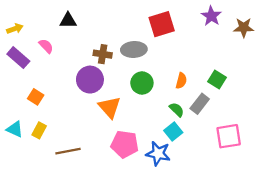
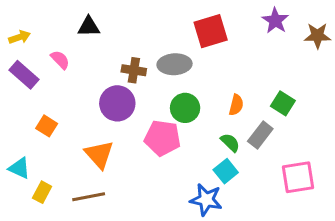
orange triangle: (110, 107) -> (99, 155), moved
yellow rectangle: (39, 130) -> (42, 192), moved
pink pentagon: (125, 144) -> (162, 138), moved

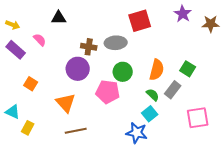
yellow arrow: (19, 37) -> (13, 25), turned 40
orange semicircle: (236, 105) -> (157, 70), size x1.5
brown line: (89, 197) -> (76, 131), moved

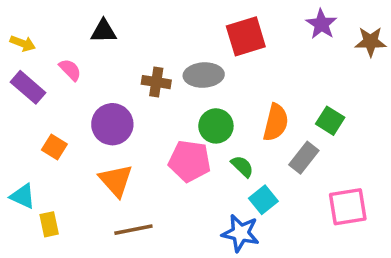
purple circle: (78, 69) -> (112, 124), moved
green semicircle: (153, 95) -> (242, 166), moved
yellow rectangle: (28, 128) -> (49, 224), turned -40

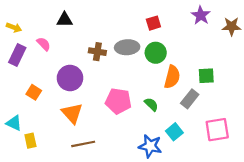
red square: (246, 36) -> (153, 23), size x0.6
purple rectangle: (28, 87) -> (17, 55), turned 75
green square: (330, 121) -> (206, 76), turned -35
green circle: (216, 126) -> (156, 53), moved
cyan square: (263, 200) -> (174, 132), moved

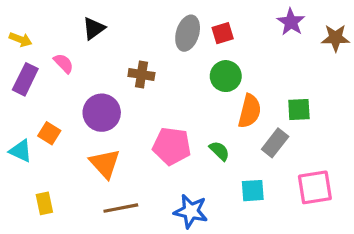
black triangle: (64, 20) -> (94, 28), turned -35
gray ellipse: (127, 47) -> (188, 33), moved, turned -70
cyan triangle: (14, 123) -> (21, 151), moved
cyan square: (174, 132) -> (253, 191), turned 35
blue star: (150, 146) -> (191, 211), moved

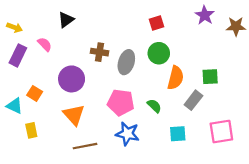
gray ellipse: (188, 33) -> (126, 62), moved
yellow rectangle: (44, 203) -> (31, 130), moved
blue star: (191, 211) -> (127, 134), moved

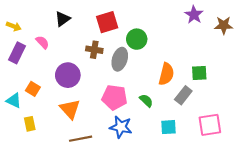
red square: (157, 23) -> (107, 22), moved, size x1.5
green circle: (159, 53) -> (137, 39), moved

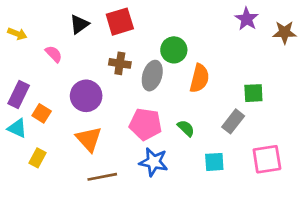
red square: (107, 22) -> (120, 22), moved
purple rectangle: (17, 53) -> (19, 94), moved
orange semicircle: (166, 74) -> (199, 78), moved
yellow rectangle: (30, 124) -> (37, 158), turned 40

